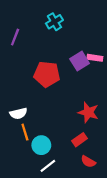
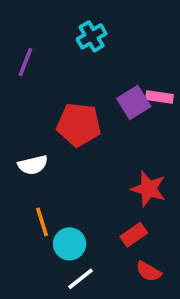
white semicircle: (18, 113) -> (33, 165), moved

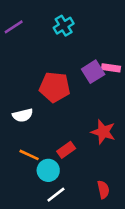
purple line: (25, 62) -> (14, 27), moved, turned 36
orange line: (42, 222) -> (29, 155), turned -48
red rectangle: (134, 235) -> (66, 150), moved
red semicircle: (148, 271) -> (103, 190), turned -132

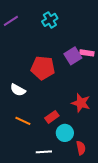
white semicircle: (23, 115) -> (18, 90), turned 42
cyan circle: (48, 170) -> (65, 133), moved
white line: (56, 195) -> (44, 152), turned 35

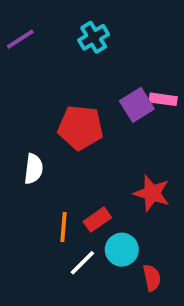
white semicircle: (18, 90) -> (33, 169), turned -112
orange line: (23, 121) -> (64, 227), moved, turned 70
white line: (44, 152) -> (82, 263), moved, turned -42

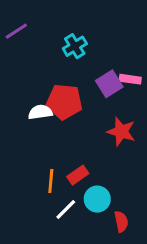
cyan cross: (94, 37) -> (75, 46), moved
white semicircle: (33, 169) -> (40, 112), moved, turned -105
red star: (152, 193) -> (121, 132), moved

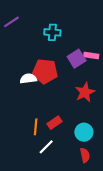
cyan cross: (75, 46) -> (52, 32), turned 35
red star: (121, 132) -> (85, 92), turned 30
cyan circle: (97, 199) -> (84, 132), moved

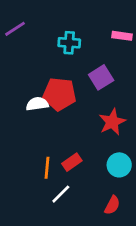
pink rectangle: (91, 55) -> (122, 36), moved
cyan circle: (84, 132) -> (119, 165), moved
red semicircle: (85, 155) -> (112, 205), turned 40

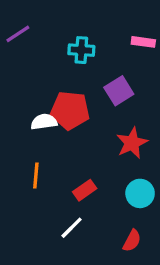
orange line: (47, 168) -> (36, 176), moved

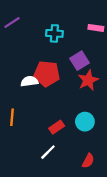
red star: (132, 143) -> (88, 80), moved
orange line: (36, 176) -> (12, 117), moved
cyan circle: (140, 193) -> (85, 122), moved

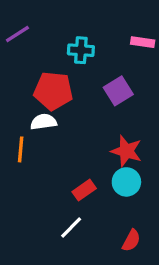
red pentagon: (47, 74) -> (53, 91), moved
red star: (88, 80) -> (126, 151), moved, turned -30
orange line: (12, 117) -> (21, 149), moved

